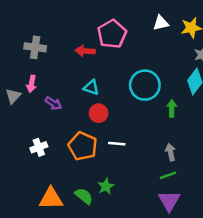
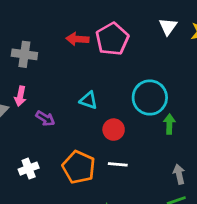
white triangle: (161, 23) -> (168, 26), turned -42
red arrow: (85, 51) -> (77, 39), moved
green arrow: (172, 108) -> (169, 124), moved
red circle: (99, 113) -> (114, 130), moved

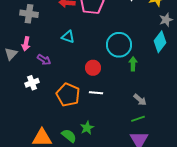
cyan triangle: (89, 100) -> (68, 37), moved
white cross: (29, 169) -> (32, 83), moved
gray arrow: (179, 174) -> (140, 100), turned 144

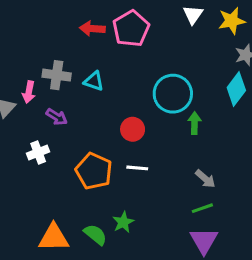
gray cross: (29, 14) -> (57, 75), moved

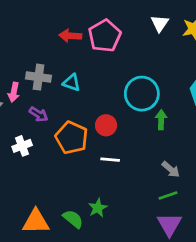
orange pentagon: (94, 171) -> (72, 138), moved

